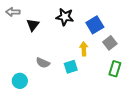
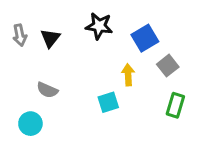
gray arrow: (13, 12) -> (20, 35), moved, turned -104
gray semicircle: (43, 63) -> (47, 90), moved

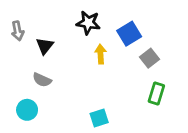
black triangle: (50, 38) -> (45, 46), moved
yellow arrow: (128, 75) -> (101, 54), moved
cyan square: (108, 102) -> (99, 118), moved

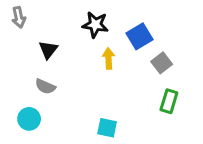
gray arrow: (18, 31) -> (19, 17), moved
cyan square: (99, 118) -> (107, 128), turned 30

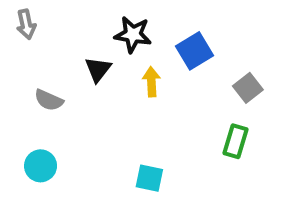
black triangle: (48, 50) -> (98, 69), moved
gray square: (162, 63) -> (248, 88), moved
gray semicircle: (45, 86) -> (49, 100), moved

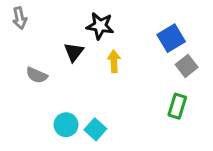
blue square: (194, 51) -> (171, 38), moved
cyan circle: (41, 166) -> (66, 125), moved
cyan square: (149, 178) -> (95, 129), moved, turned 30

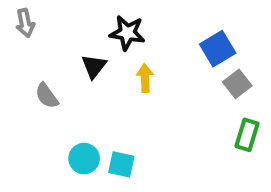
gray semicircle: (37, 75) -> (47, 96), turned 30
green rectangle: (177, 106) -> (247, 135), moved
cyan square: (95, 129) -> (121, 164), turned -30

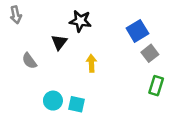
yellow arrow: (145, 78) -> (91, 63), moved

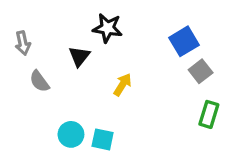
gray arrow: (16, 15) -> (23, 43), moved
yellow arrow: (91, 63) -> (122, 85), turned 35

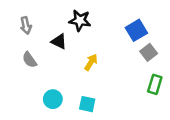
gray arrow: (23, 43) -> (26, 25), moved
black triangle: (79, 56) -> (59, 41), turned -42
cyan square: (103, 139) -> (87, 104), moved

